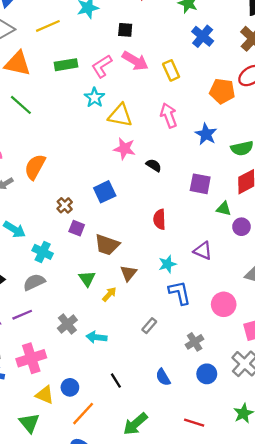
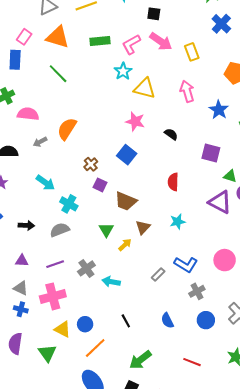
pink star: (124, 149) -> (135, 122), moved
blue square: (105, 192) -> (127, 155), turned -30
purple triangle: (203, 251) -> (220, 202), moved, size x1.4
blue L-shape: (180, 293) -> (186, 265), moved, turned 130
purple line: (22, 315) -> (55, 264), moved

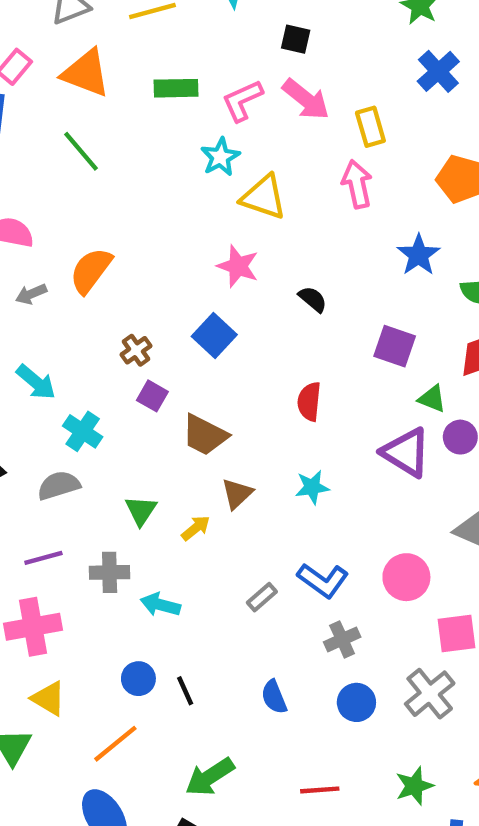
pink arrow: (187, 91) -> (357, 184), moved
green triangle: (106, 230) -> (141, 511), moved
gray cross: (86, 268) -> (110, 572), turned 30
blue circle: (85, 324) -> (138, 679), moved
red line: (192, 362) -> (320, 790), turned -30

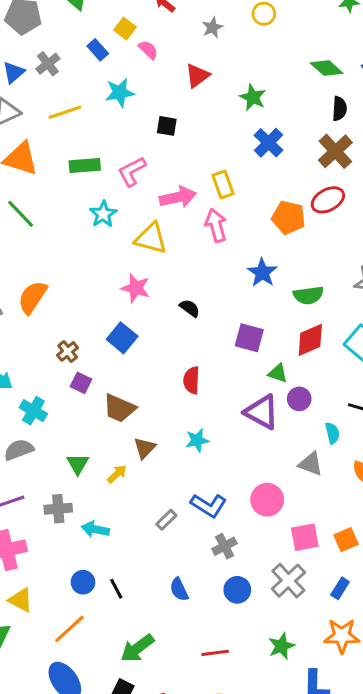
pink arrow: (306, 99) -> (178, 197), moved, turned -48
cyan star: (220, 157) -> (103, 214), moved

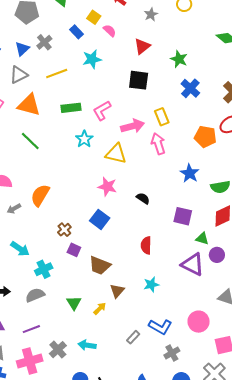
black square: (167, 126) -> (139, 80), moved, size x1.5
cyan cross: (33, 411) -> (44, 269), turned 36
gray cross: (58, 509) -> (58, 350), moved, turned -36

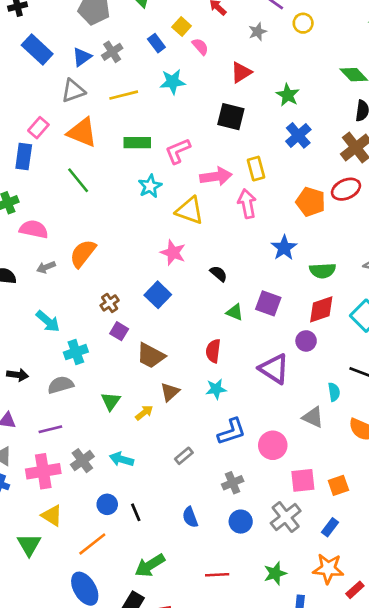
green triangle: (202, 239) -> (235, 312), moved
red semicircle: (146, 245) -> (213, 351), moved
purple circle: (217, 255) -> (306, 341), moved
blue L-shape: (160, 327) -> (232, 432), moved, turned -55

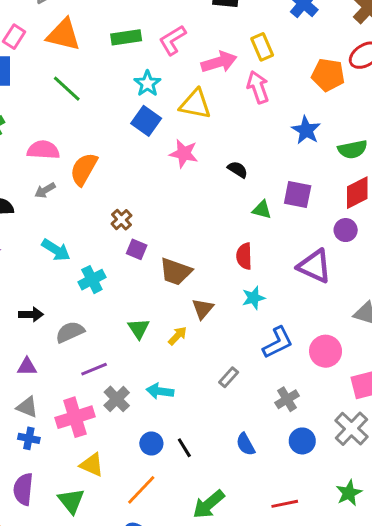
pink semicircle: (34, 229) -> (43, 150), moved
blue square: (158, 295) -> (146, 121), moved
gray semicircle: (61, 385) -> (70, 332), moved
purple line: (50, 429) -> (94, 369), moved

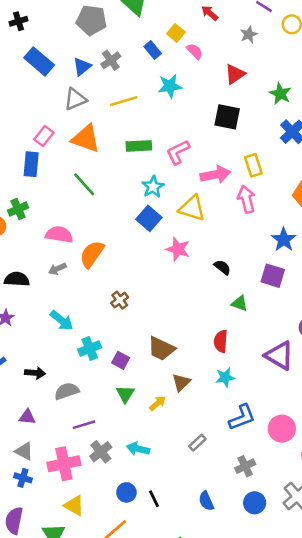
purple square: (298, 195) -> (273, 276), moved
purple square: (137, 249) -> (121, 360), moved

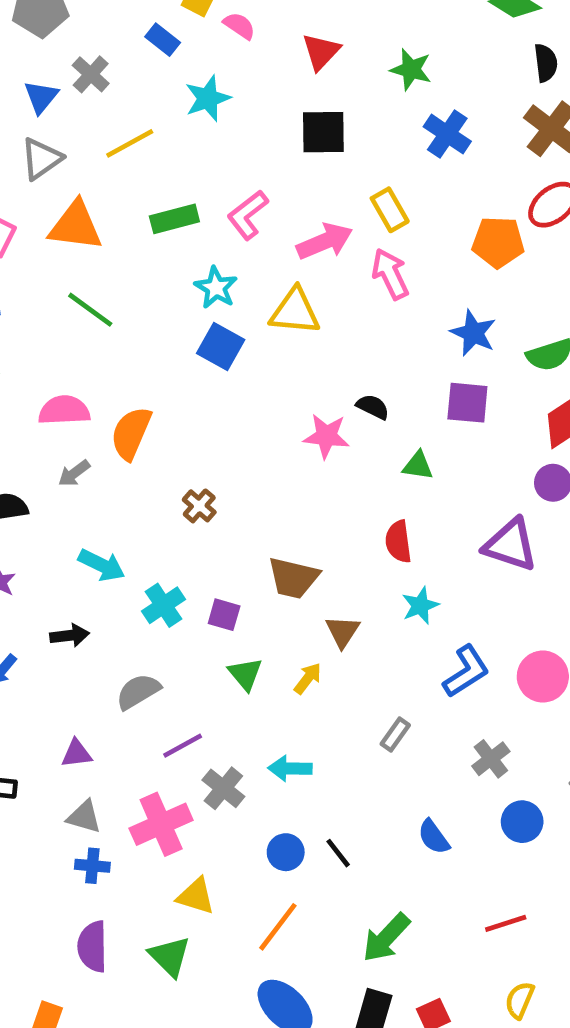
pink star: (178, 249) -> (326, 436), moved
black arrow: (35, 373) -> (70, 635), moved

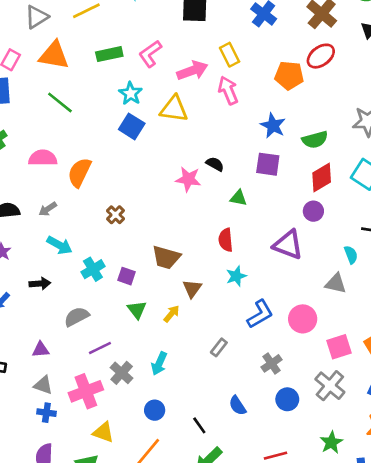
gray arrow: (74, 473) -> (48, 209), moved
cyan arrow: (290, 768) -> (159, 364), turned -70
black line: (338, 853) -> (199, 425), moved

